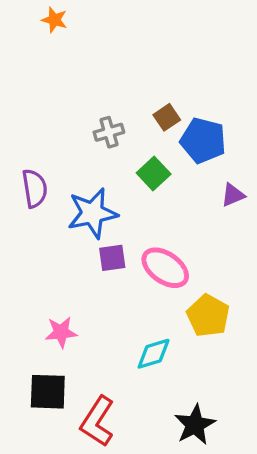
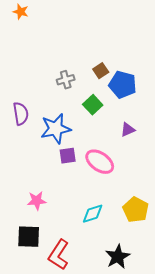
orange star: (54, 20) -> (21, 12), moved
purple triangle: (233, 195) -> (128, 130), moved
yellow pentagon: (208, 316) -> (136, 210), moved

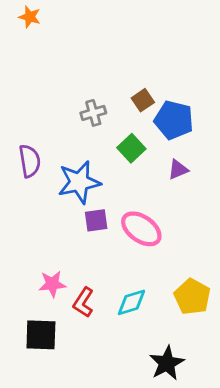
purple triangle: (128, 130) -> (178, 169), moved
red L-shape: (59, 255) -> (83, 302), moved, size x0.7

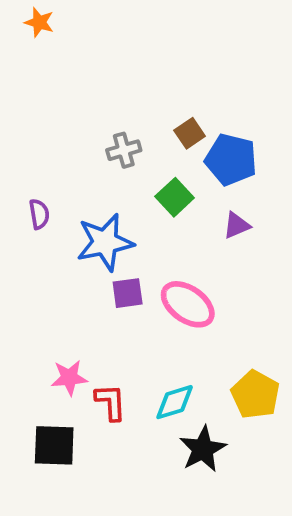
purple semicircle: (30, 161) -> (39, 214), size x0.7
red L-shape: (83, 302) -> (111, 402), turned 144
black star: (167, 363) -> (203, 449), moved

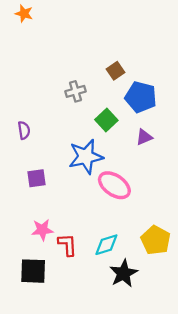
brown square: (190, 133) -> (116, 71), moved
blue star: (105, 242) -> (86, 157), moved
purple square: (128, 293) -> (37, 178), moved

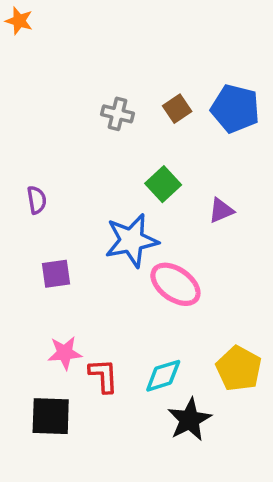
orange star: (24, 14) -> (19, 21), moved
gray cross: (75, 91) -> (117, 114), moved, turned 30
blue pentagon: (141, 97) -> (235, 109), moved

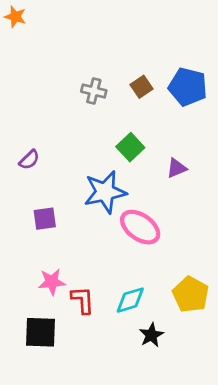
purple semicircle: (37, 200) -> (29, 160), turned 55
black star: (190, 420) -> (151, 335), size x0.7

